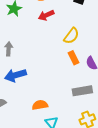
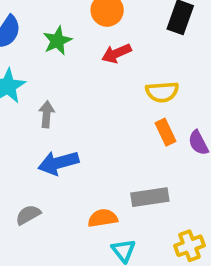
yellow semicircle: (71, 36) -> (162, 92), turned 48
gray rectangle: (82, 91) -> (150, 197), moved

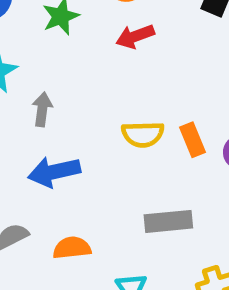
yellow semicircle: (162, 92) -> (143, 134), moved
orange semicircle: (103, 218) -> (72, 248), moved

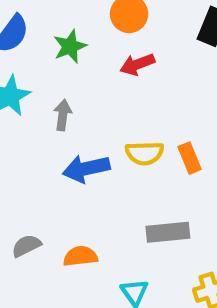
gray arrow: (42, 109) -> (63, 115), moved
blue arrow: (54, 172) -> (86, 169), moved

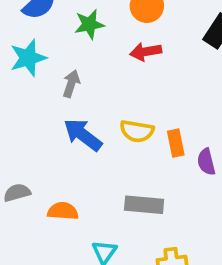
blue arrow: (86, 169) -> (83, 135), turned 39

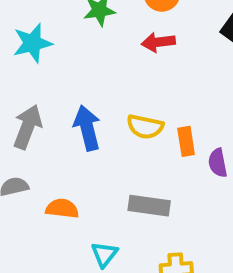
gray arrow: (71, 84) -> (28, 127), moved, size x1.5
blue arrow: (83, 135) -> (87, 128), turned 36

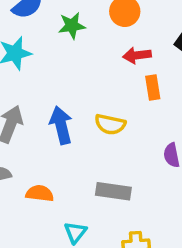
red arrow: (158, 42) -> (137, 55), moved
orange rectangle: (186, 141) -> (153, 88), moved

